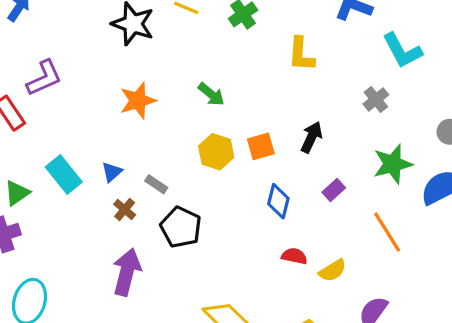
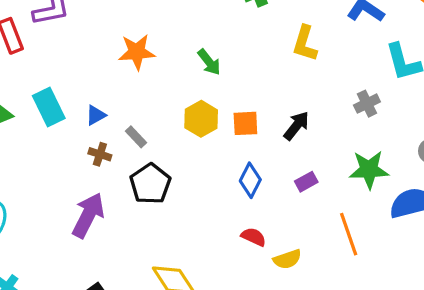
brown cross: (125, 209) -> (100, 154), turned -35

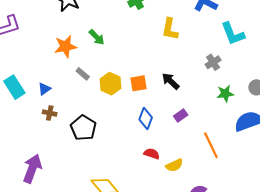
green arrow: (209, 62) -> (97, 37), moved
black arrow: (296, 126) -> (171, 81), turned -78
gray rectangle: (136, 137) -> (83, 74), moved
green star: (369, 170) -> (225, 94), moved, size x0.7
purple arrow: (88, 215) -> (32, 169), moved

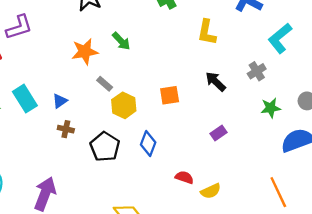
cyan L-shape: (233, 34) -> (280, 38), turned 72
black arrow: (171, 81) -> (216, 82), moved
yellow hexagon: (110, 84) -> (124, 105), moved
blue diamond: (146, 119) -> (148, 143), moved
orange line: (211, 145) -> (278, 192), moved

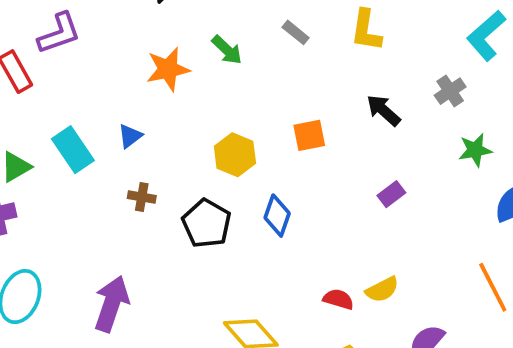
gray rectangle: (105, 84) -> (296, 32), moved
blue triangle: (60, 101) -> (130, 136), moved
red semicircle: (184, 177) -> (338, 299), moved

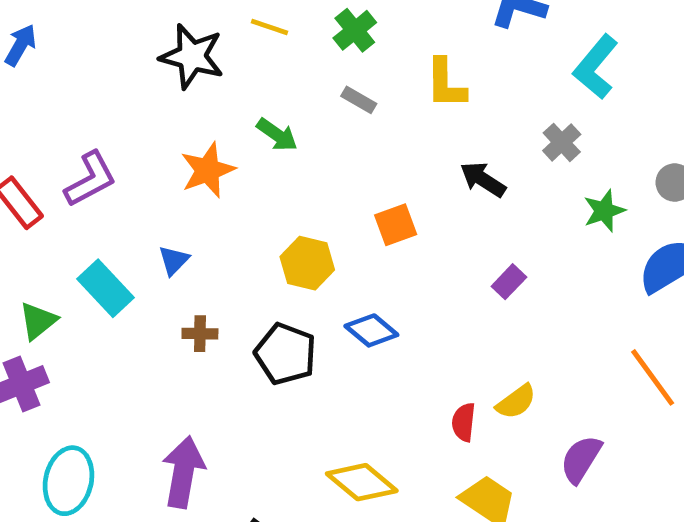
purple L-shape: (59, 33) -> (90, 179), moved
blue diamond: (277, 216) -> (371, 330), turned -60
red semicircle: (338, 299) -> (464, 422), turned -92

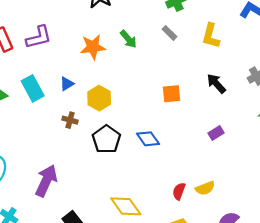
yellow hexagon: (307, 263) -> (99, 98), moved

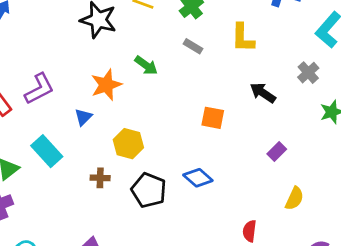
blue triangle: (67, 84) -> (83, 117), moved
orange square: (171, 94) -> (213, 118), turned 30
yellow semicircle: (205, 188) -> (294, 198), moved, turned -30

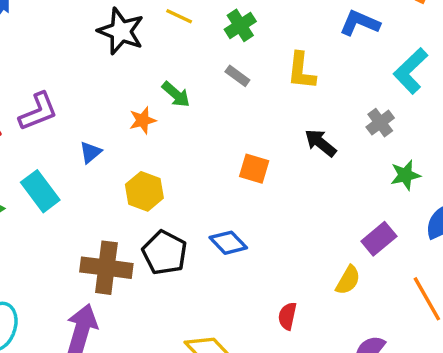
orange star: (106, 85) -> (143, 120), moved, size x0.7
purple rectangle: (277, 151) -> (379, 239), moved, size x1.4
brown cross: (100, 178) -> (106, 268), moved, size x2.0

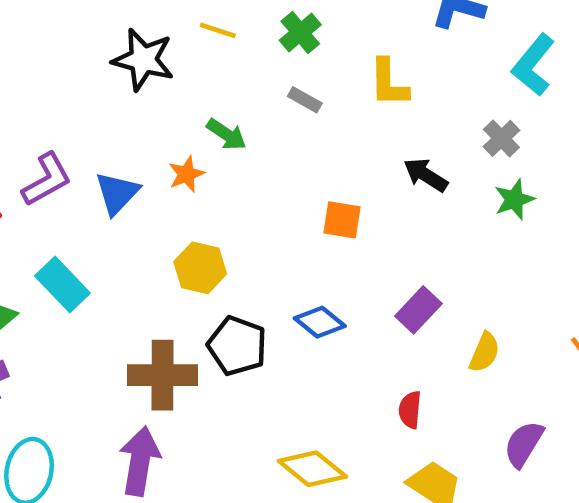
blue triangle: (90, 152) -> (117, 193), moved, size x1.5
green star: (405, 175) -> (514, 199), moved
purple rectangle: (379, 239) -> (418, 310), moved

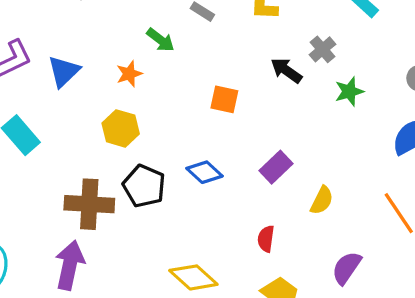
green arrow: (226, 134) -> (160, 40), moved
gray cross: (501, 138) -> (322, 49), moved
orange star: (186, 174) -> (129, 74), moved

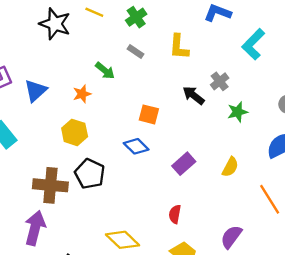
blue diamond: (205, 172) -> (136, 146), moved
yellow semicircle: (322, 200) -> (230, 167), moved

